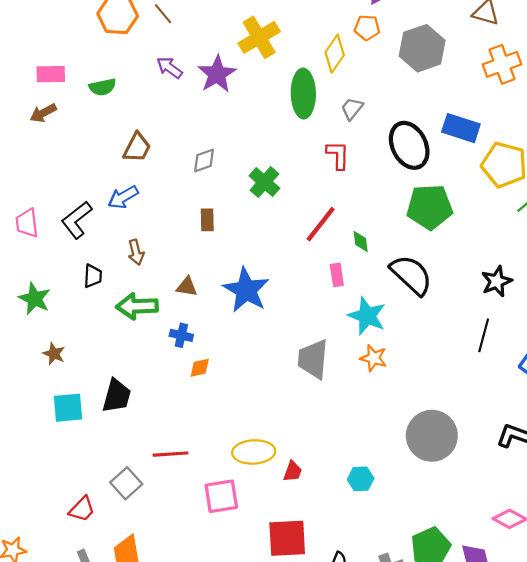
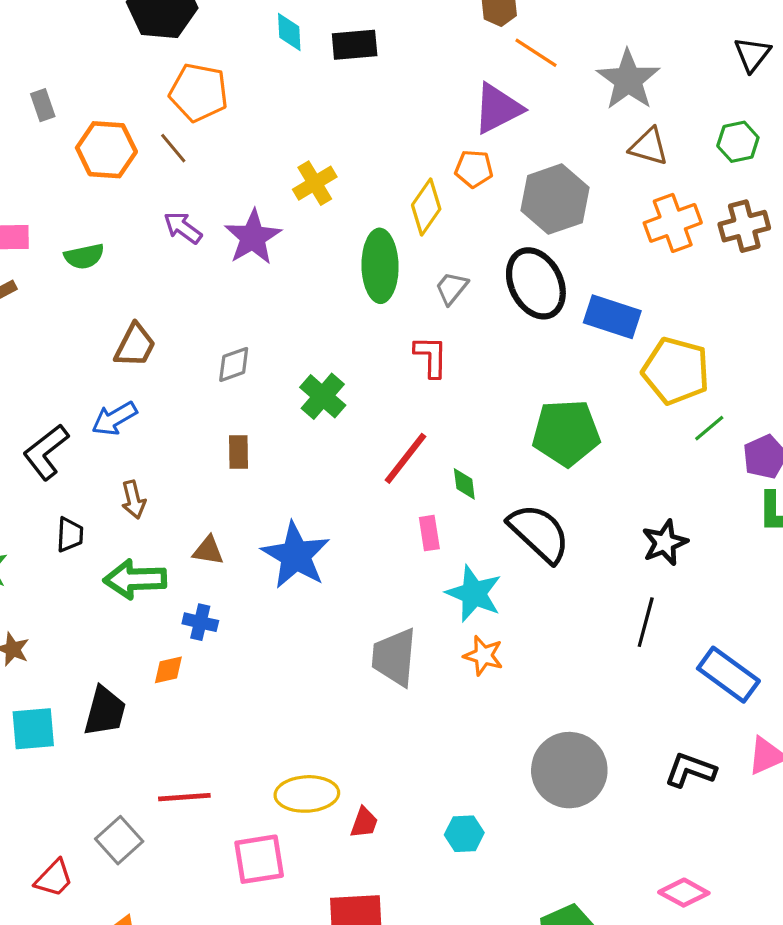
yellow cross: (259, 37) -> (315, 183), size x0.7
black ellipse: (409, 145) -> (536, 283), moved
orange diamond: (200, 368) -> (168, 670), moved

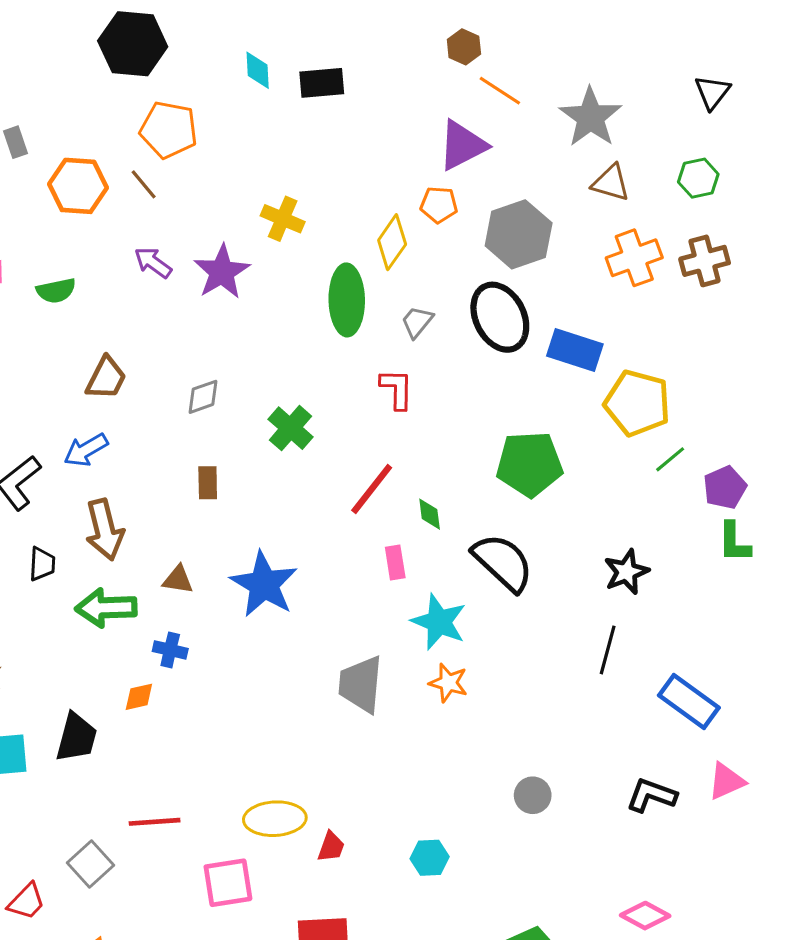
yellow cross: (315, 183) -> (283, 219), turned -36
brown arrow: (133, 500) -> (105, 530), size x1.6
gray circle: (569, 770) -> (533, 795), size x0.5

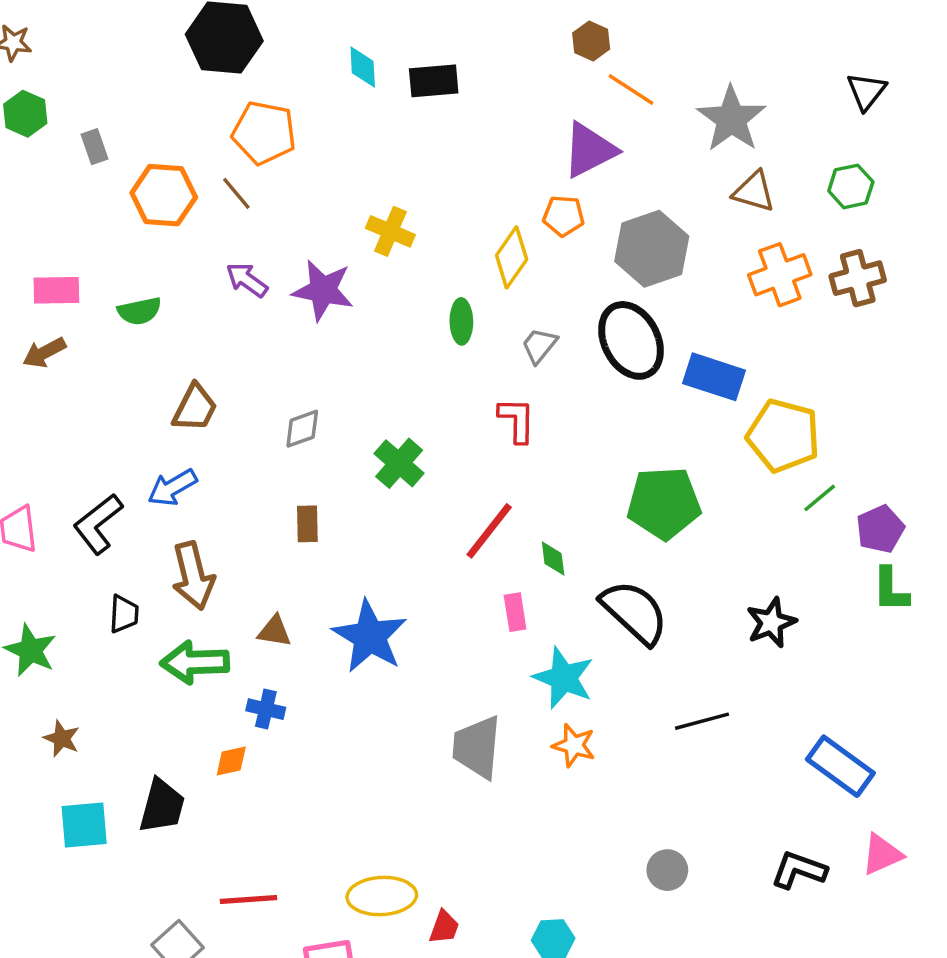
purple star: (222, 272) -> (323, 290), turned -30
green ellipse: (347, 300) -> (461, 321), size x0.6
black line: (608, 650) -> (702, 721), moved, turned 60

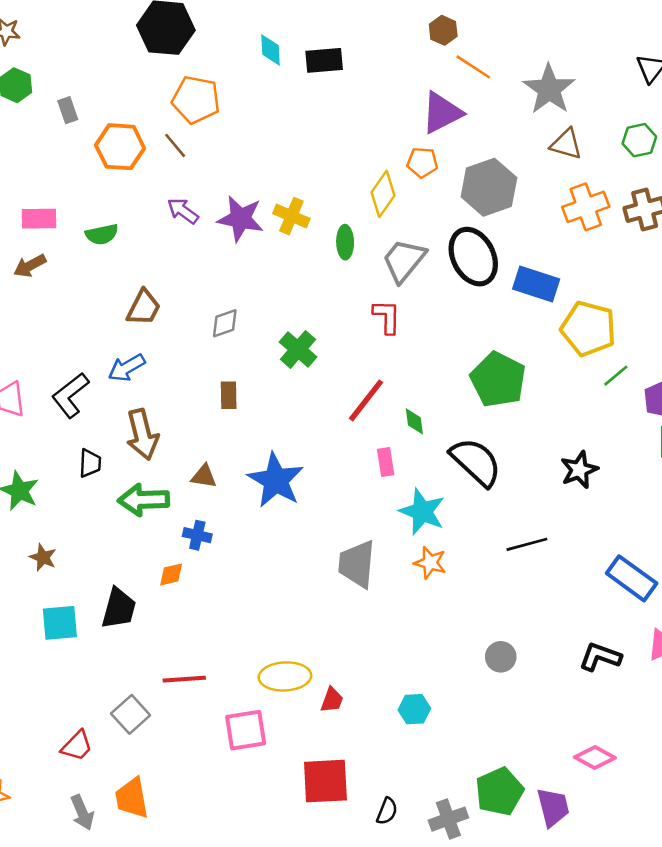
yellow cross: (390, 231) -> (291, 216), moved
gray trapezoid: (539, 346) -> (404, 260), size x1.6
green pentagon: (664, 503) -> (498, 380), turned 30

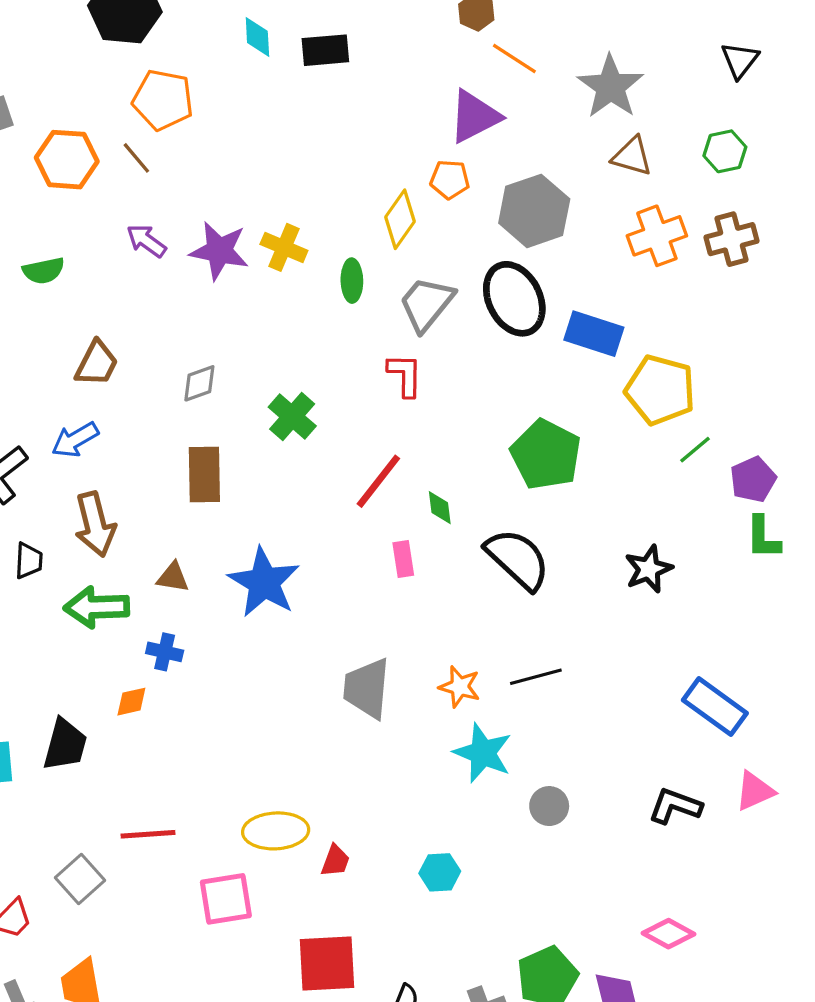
brown rectangle: (229, 395) -> (204, 475), size x1.6
cyan star: (422, 512) -> (483, 753), moved
black line: (527, 544) -> (536, 677), moved

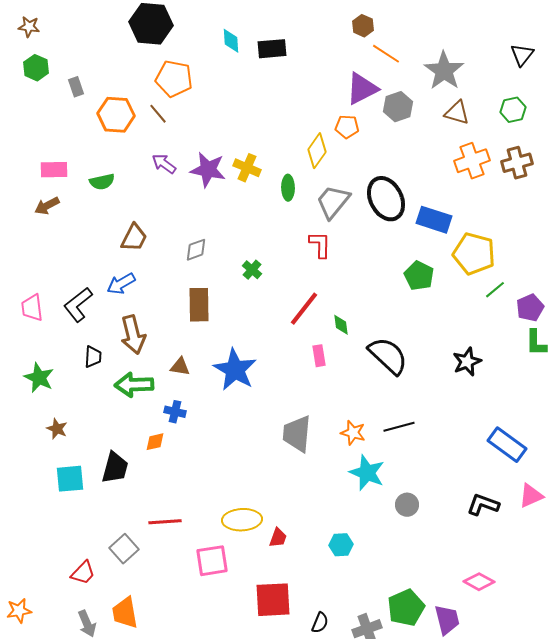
gray hexagon: (534, 211) -> (398, 107), moved, size x0.7
green cross: (292, 416) -> (252, 270), size x0.7
green pentagon: (546, 455) -> (419, 276), moved, size x0.7

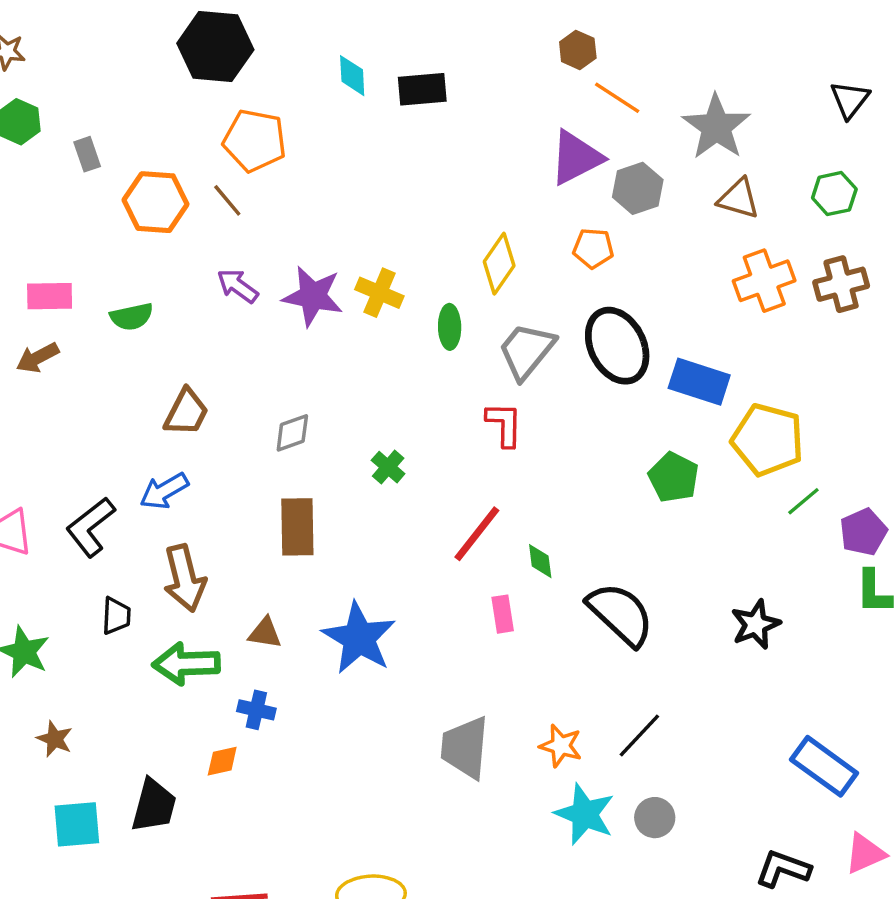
orange pentagon: (347, 127) -> (593, 248), moved
black line: (399, 427) -> (639, 735), turned -32
gray circle: (407, 505) -> (655, 818), moved

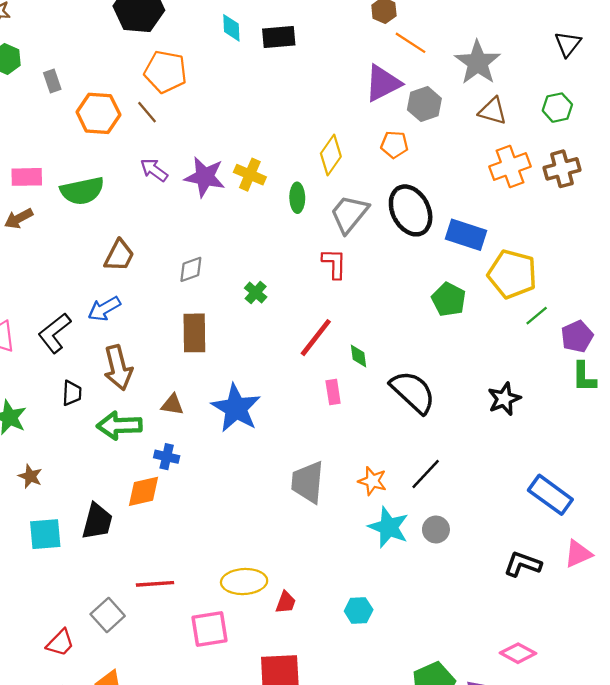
green semicircle: (132, 317) -> (82, 191), size x1.5
orange diamond: (222, 761) -> (144, 491), size x1.5

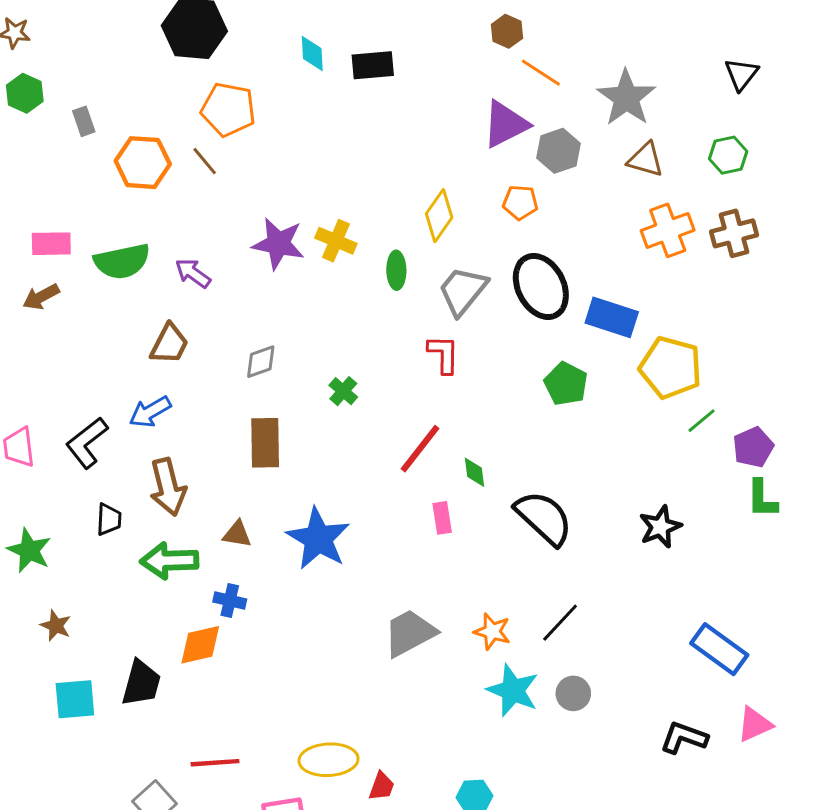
purple arrow: (154, 170) -> (193, 273), moved
green pentagon: (449, 299) -> (566, 384), moved
gray trapezoid: (308, 482) -> (410, 633), turned 57

